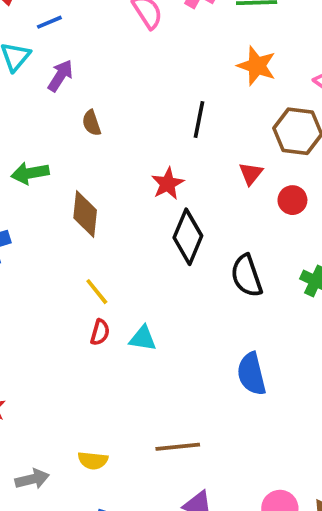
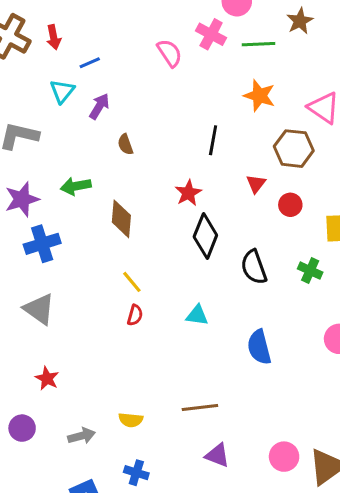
cyan triangle: (143, 338) -> (197, 315), moved

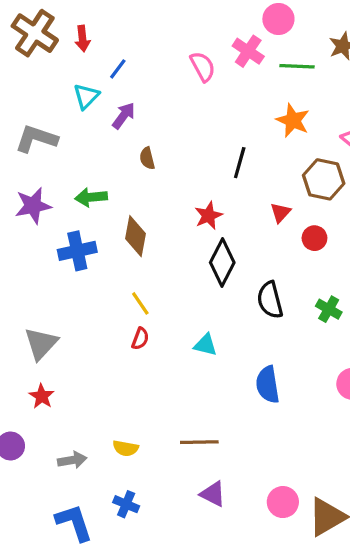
blue line: (90, 63) -> (118, 69), turned -35
blue cross: (42, 244) -> (77, 251), moved
gray triangle: (39, 309) -> (41, 344), moved, turned 32

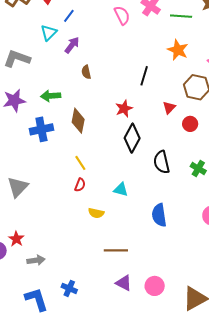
red star: (42, 396) -> (16, 239), moved
yellow semicircle: (126, 448) -> (96, 213), moved
pink circle: (283, 502) -> (155, 286), moved

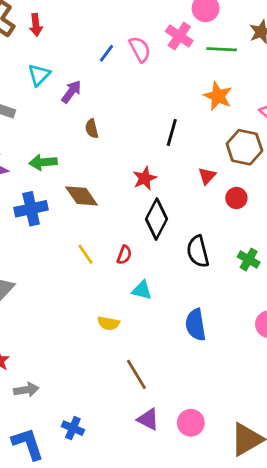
blue line: (69, 16) -> (106, 53), moved
brown diamond: (78, 121) -> (81, 196), turned -45
red semicircle: (80, 185) -> (124, 255), moved
brown line: (116, 250) -> (136, 374), turned 60

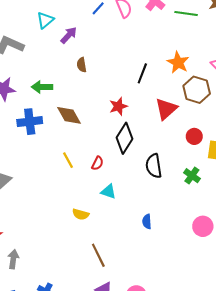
orange star: (218, 96) -> (178, 63), moved
red triangle: (207, 176) -> (166, 109), size x1.6
red circle: (236, 198) -> (194, 136), moved
blue semicircle: (196, 325) -> (147, 222), size x0.6
gray arrow: (26, 390) -> (13, 259), turned -78

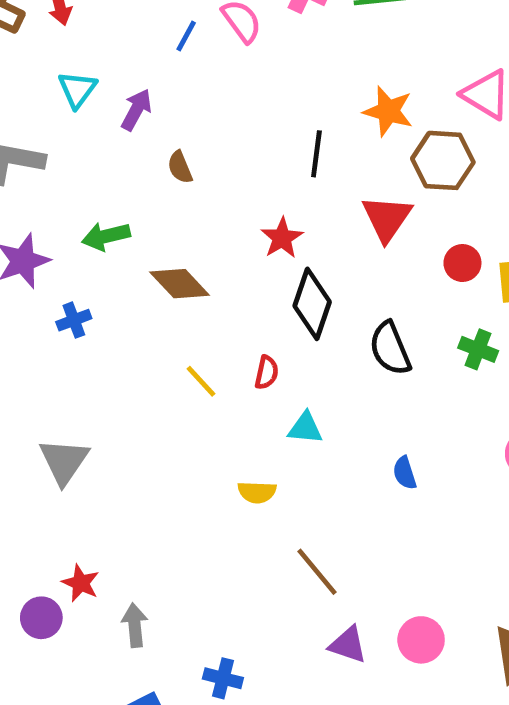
blue cross: (30, 122) -> (74, 320), moved, size x0.6

